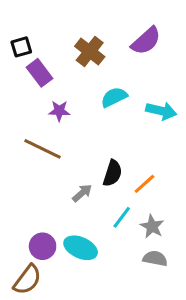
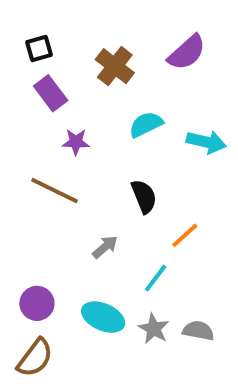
black square: (21, 47) -> (39, 49), moved
black semicircle: (113, 173) -> (144, 196), moved, turned -40
gray star: (152, 226) -> (154, 329), moved
purple circle: (43, 246) -> (37, 303), moved

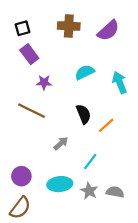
brown cross: (115, 66) -> (69, 26), moved, turned -35
cyan arrow: (206, 142) -> (120, 82), turned -125
orange line: (185, 235) -> (106, 125), moved
cyan ellipse: (103, 317) -> (60, 184), turned -30

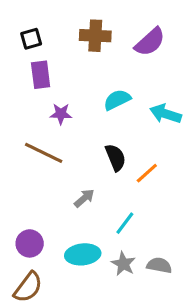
purple rectangle: (29, 54) -> (41, 75), turned 30
cyan arrow: (120, 82) -> (166, 114), turned -50

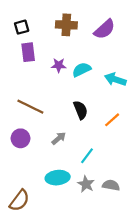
purple star: (61, 114) -> (59, 65), moved
orange line: (147, 173) -> (112, 120), moved
purple circle: (30, 243) -> (21, 138), moved

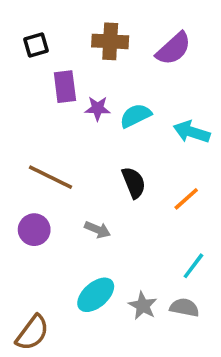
purple rectangle: (28, 52) -> (65, 87), moved
gray arrow: (59, 138) -> (98, 230), turned 64
cyan line: (87, 156) -> (193, 266), moved
cyan ellipse: (58, 178) -> (96, 295), turned -35

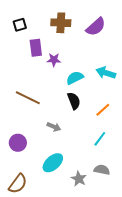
cyan semicircle: (136, 116) -> (75, 78), moved
purple circle: (34, 230) -> (18, 143), moved
cyan line: (193, 266) -> (100, 139), moved
gray star: (143, 306) -> (79, 179), moved

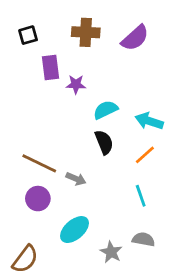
cyan arrow: (106, 73) -> (149, 121), moved
brown line: (28, 98) -> (39, 163), moved
cyan line: (100, 139) -> (141, 196), turned -56
purple circle: (18, 143) -> (38, 199), moved

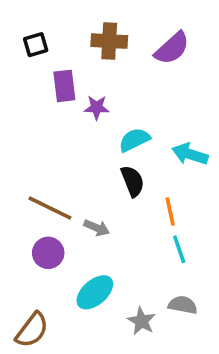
orange line: (145, 155) -> (170, 212), moved, turned -60

